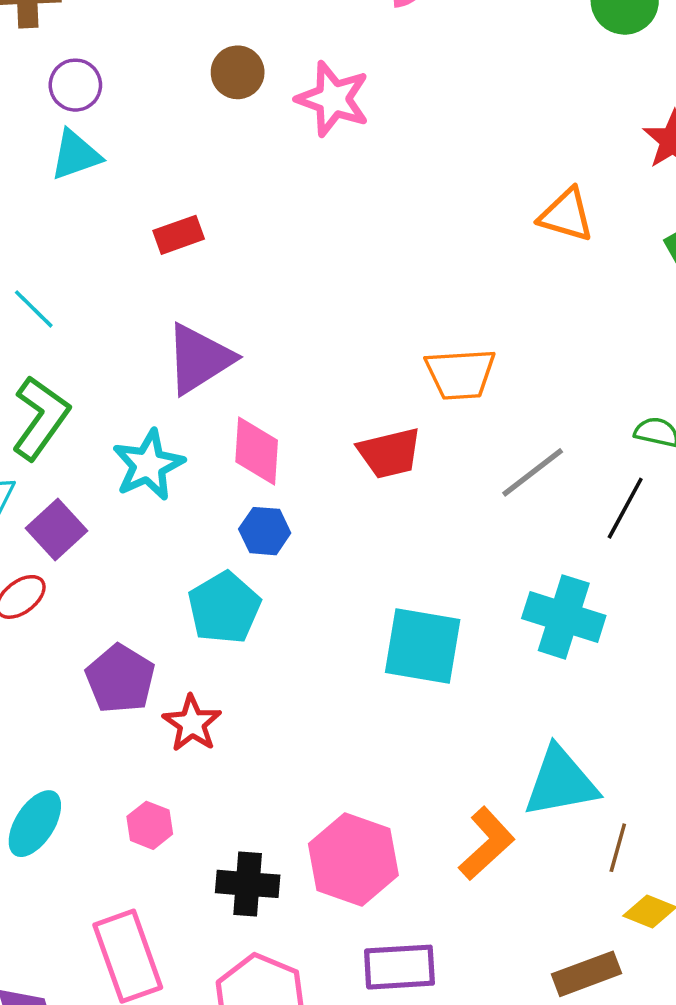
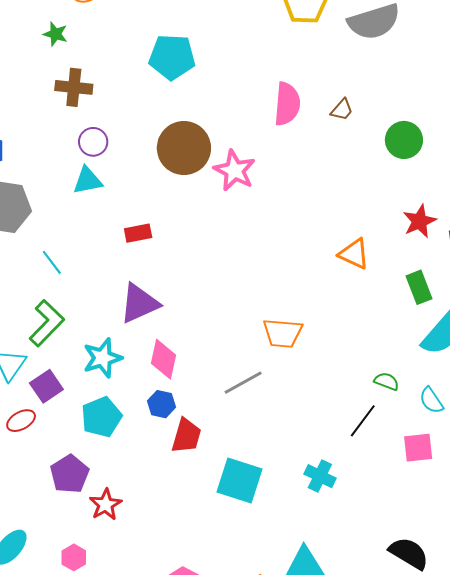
brown circle: (238, 72) -> (184, 148), size x1.8
red trapezoid: (389, 453) -> (186, 436), moved, turned -69
gray line: (533, 472) -> (243, 383), moved
cyan pentagon: (224, 608) -> (101, 417), moved
cyan cross: (564, 617) -> (320, 476), size x0.7

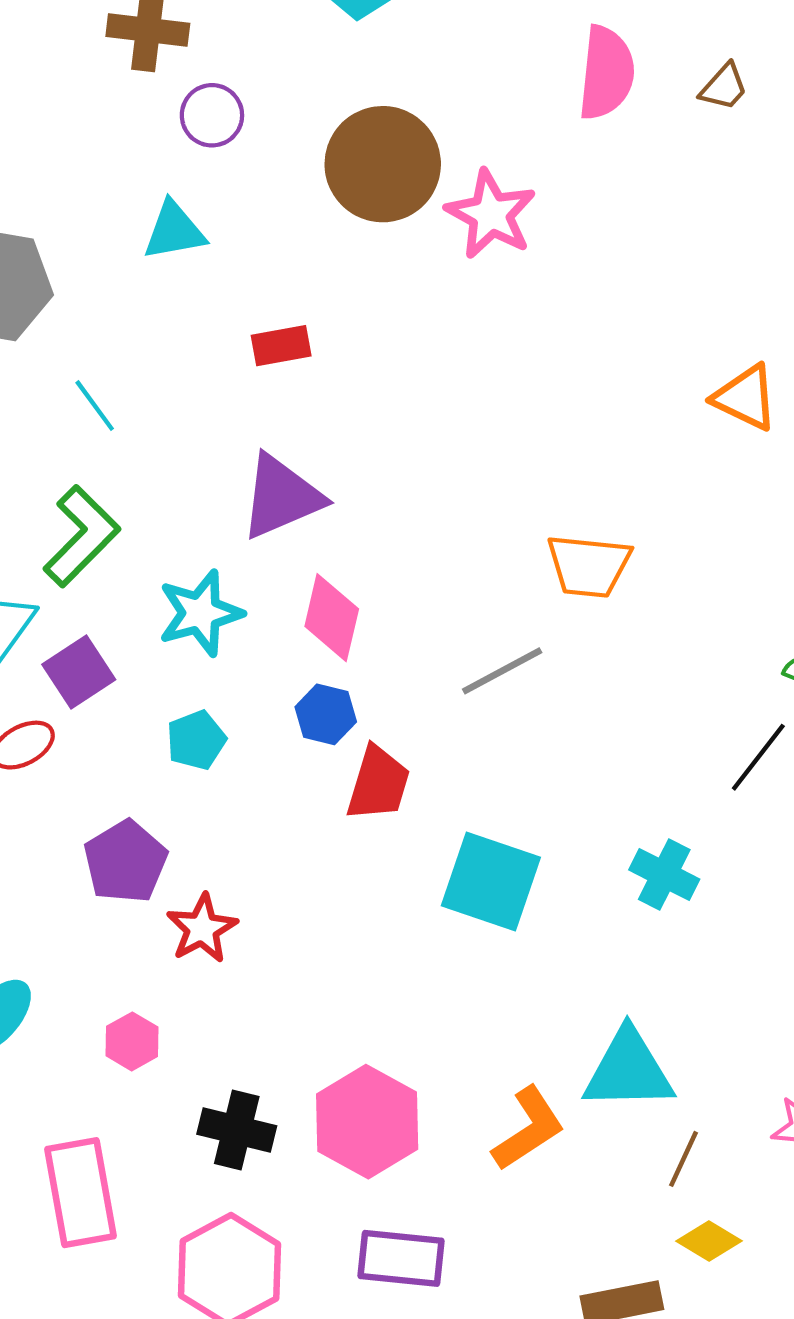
purple circle: (93, 142) -> (212, 115), moved
cyan pentagon: (101, 417) -> (196, 740), size x0.7

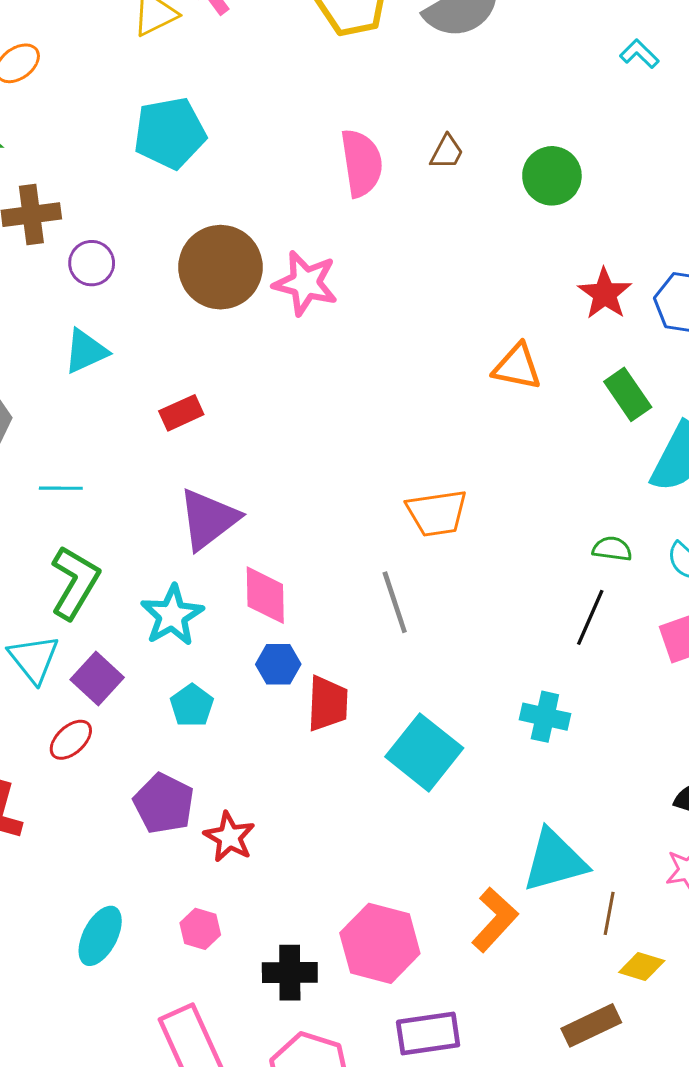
cyan line: (95, 406) -> (61, 488), turned -39
gray line: (502, 671) -> (395, 602), turned -66
cyan square: (491, 882) -> (424, 752), turned 34

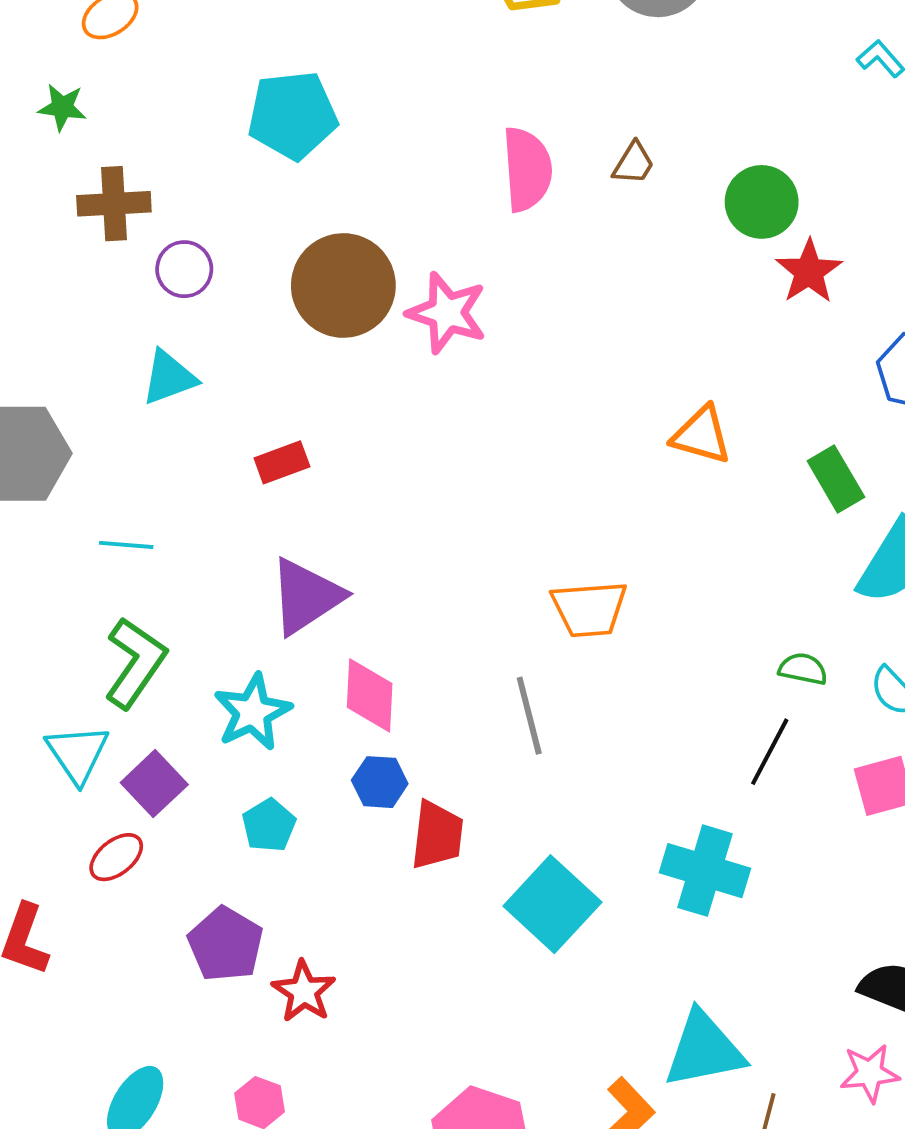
red star: (605, 294) -> (809, 271), moved
cyan cross: (545, 717) -> (705, 871), size x1.4

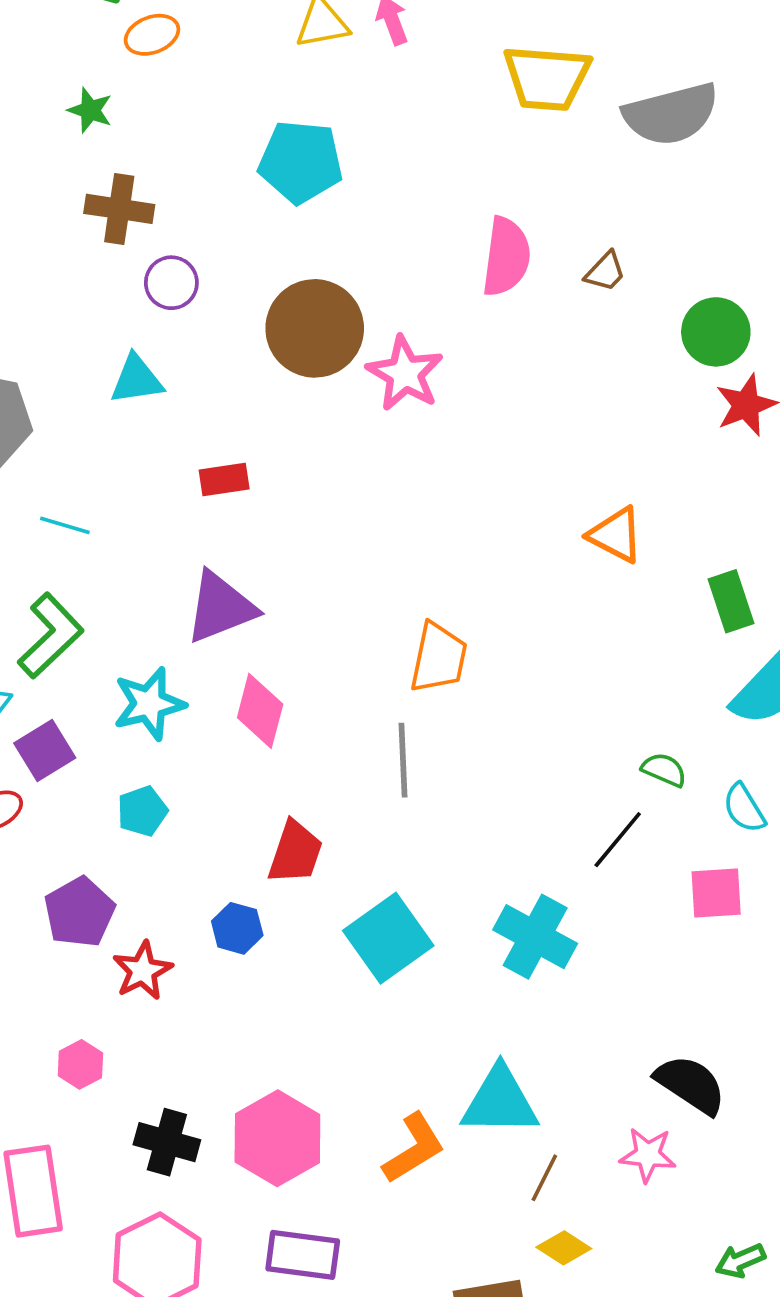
orange trapezoid: (589, 609) -> (439, 658), moved, turned -86
blue hexagon: (380, 782) -> (237, 928), moved

